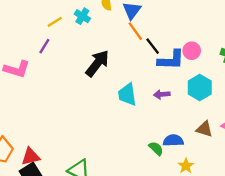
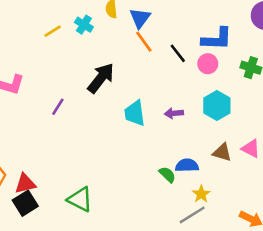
purple line: (44, 46) -> (58, 107), moved
black line: (153, 46) -> (178, 53), moved
blue L-shape: (171, 60) -> (217, 39), moved

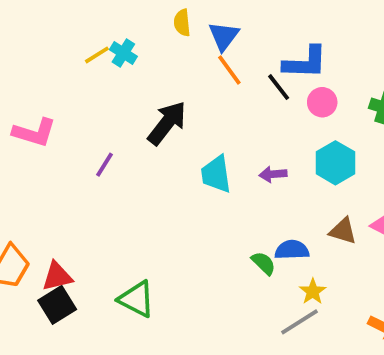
cyan cross: (84, 25) -> (123, 53), moved
blue L-shape: (217, 39) -> (305, 62), moved

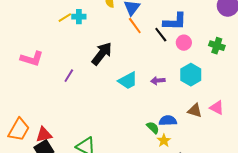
cyan cross: (123, 53) -> (79, 17), turned -32
cyan trapezoid: (216, 174) -> (128, 81), turned -110
yellow star: (313, 292) -> (164, 141), moved

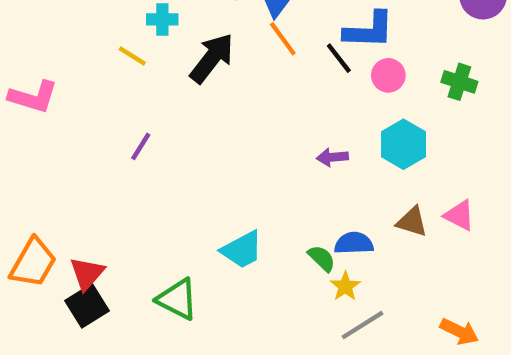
yellow line: (65, 18) -> (132, 56), moved, turned 64
black arrow: (102, 54) -> (212, 58), moved
pink L-shape: (32, 59) -> (33, 97), moved
cyan trapezoid: (128, 81) -> (242, 250), moved
red triangle: (44, 135) -> (87, 273), turned -36

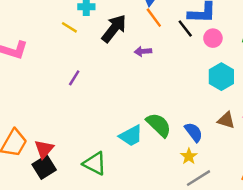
purple arrow: (332, 157) -> (143, 51), moved
blue semicircle: (354, 243) -> (194, 132), turned 55
green semicircle: (322, 258) -> (159, 125), moved, size x1.6

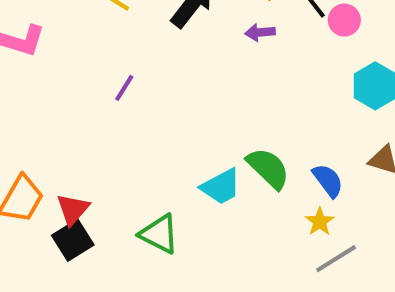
pink circle: (213, 38) -> (344, 20), moved
purple arrow: (143, 51) -> (260, 32), moved

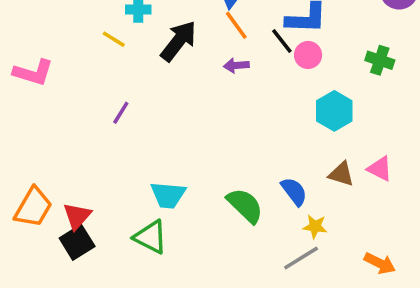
green semicircle: (268, 168) -> (245, 205), moved
cyan trapezoid: (221, 187) -> (168, 195), moved, turned 33
yellow star: (320, 222) -> (315, 226), moved, turned -30

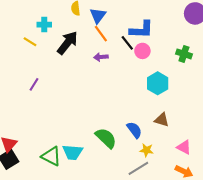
pink triangle: (380, 169) -> (184, 147), moved
cyan trapezoid: (168, 195) -> (73, 152), moved

